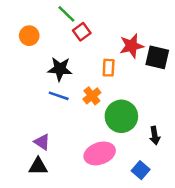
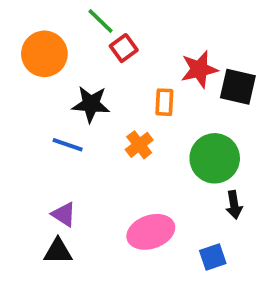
orange circle: (29, 36) -> (44, 54), size x1.5
blue line: (59, 96) -> (68, 145), moved
green circle: (121, 116) -> (215, 158), moved
blue square: (141, 170) -> (213, 257), turned 30

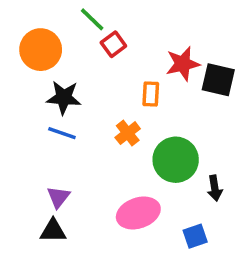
black star: (91, 104) -> (64, 98), moved
green circle: (215, 158) -> (176, 160), moved
purple triangle: (64, 214) -> (58, 197), turned 35

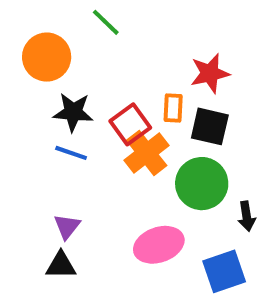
red square: (113, 44) -> (130, 124), moved, size x1.4
black square: (218, 80) -> (210, 126), moved
orange cross: (128, 133) -> (147, 153), size x1.5
blue square: (195, 236) -> (224, 271), size x1.5

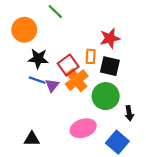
purple triangle: (67, 226) -> (52, 85), moved
blue square: (224, 271) -> (117, 142), turned -30

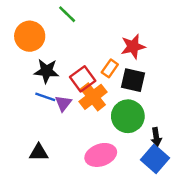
orange rectangle: (91, 56) -> (110, 68), turned 32
black triangle: (32, 139) -> (39, 152), moved
blue square: (117, 142) -> (155, 159), moved

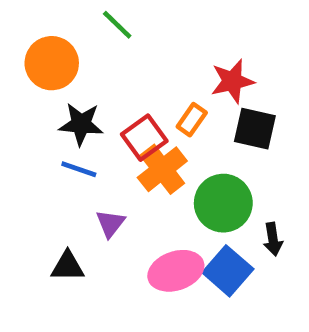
black square: (133, 80) -> (255, 129), moved
purple triangle: (63, 103) -> (110, 223), moved
blue square: (155, 159) -> (228, 271), moved

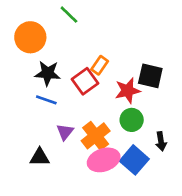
red star: (232, 81) -> (128, 91), moved
orange rectangle: (192, 120) -> (100, 65), moved
orange cross: (162, 169) -> (96, 136), moved
green circle: (223, 203) -> (132, 120), size x0.7

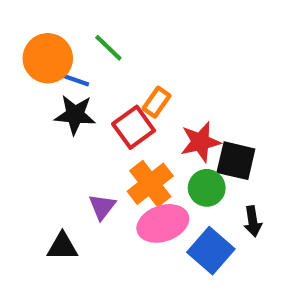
green line: (69, 15) -> (108, 48), moved
black square: (150, 76) -> (236, 161), moved
blue line: (46, 100) -> (73, 79), moved
orange cross: (96, 136) -> (150, 184), moved
pink ellipse: (104, 160) -> (163, 223), moved

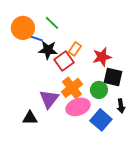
black star: (75, 115) -> (48, 50), moved
red star: (200, 142) -> (102, 57), moved
purple triangle: (102, 207) -> (49, 99), size x1.5

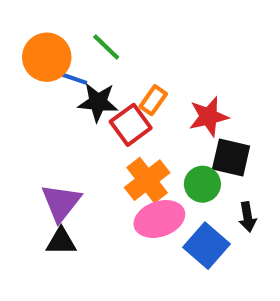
purple triangle: (49, 99) -> (61, 203), moved

